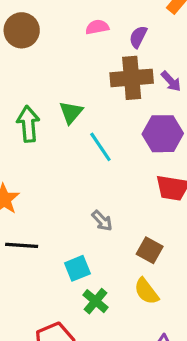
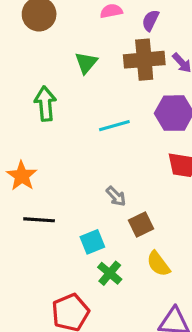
green triangle: (71, 112) -> (86, 63), moved
cyan line: (100, 147) -> (114, 126), turned -72
brown square: (150, 250) -> (141, 225), moved, turned 35

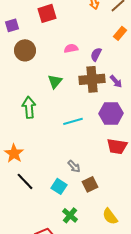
black line: (39, 220) -> (25, 181), turned 42
cyan square: (92, 242) -> (59, 186), moved, turned -35
yellow semicircle: (158, 264) -> (110, 216), moved

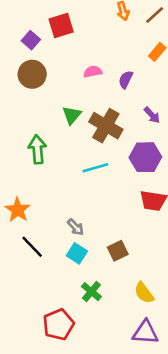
purple square: (12, 25) -> (31, 40), moved, turned -32
brown cross: (92, 79) -> (106, 126), moved, turned 35
gray arrow: (74, 166) -> (76, 227), moved

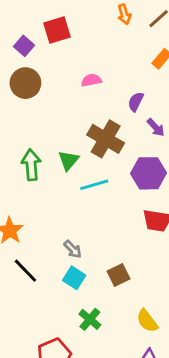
purple semicircle: (126, 80) -> (136, 102), moved
green triangle: (72, 115) -> (68, 160), moved

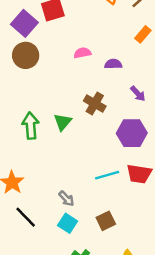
purple square: (24, 46) -> (24, 23), size x1.5
purple semicircle: (136, 102) -> (113, 64), moved, turned 63
brown cross: (106, 139) -> (95, 104), size x0.7
cyan line: (94, 185) -> (107, 175), moved

